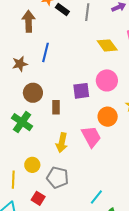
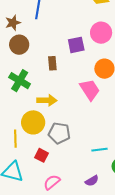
brown circle: (33, 93) -> (19, 45), moved
yellow arrow: (62, 143) -> (47, 100), moved, turned -96
yellow circle: (32, 165) -> (33, 122), size x1.5
cyan line: (96, 197) -> (99, 150), turned 49

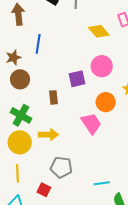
yellow circle: (33, 122) -> (20, 142), moved

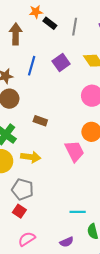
purple square: (77, 79) -> (61, 63), moved, turned -30
brown rectangle: (53, 97) -> (40, 121), turned -72
gray pentagon: (61, 167) -> (23, 189), moved

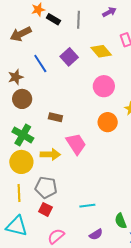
brown arrow: (16, 34) -> (21, 34), turned -110
blue line: (32, 66) -> (40, 64), turned -42
pink trapezoid: (74, 151) -> (76, 144), moved
cyan line: (78, 212) -> (87, 206), moved

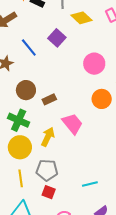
yellow diamond: (101, 51) -> (82, 18), moved
brown circle: (22, 99) -> (26, 90), moved
brown rectangle: (55, 117) -> (49, 99), turned -32
yellow arrow: (50, 154) -> (48, 137), turned -60

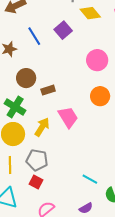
cyan line: (90, 184) -> (90, 179), moved, turned 35

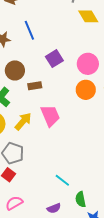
purple square: (63, 30) -> (54, 59), moved
orange circle: (100, 96) -> (86, 90), moved

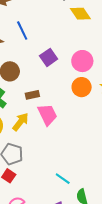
brown rectangle: (35, 86) -> (32, 95), moved

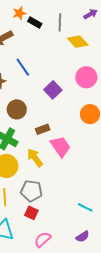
pink circle: (82, 61) -> (86, 77), moved
yellow arrow: (21, 122) -> (35, 158), turned -66

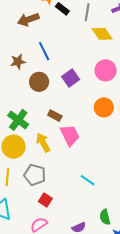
brown circle: (17, 109) -> (39, 82), moved
brown rectangle: (43, 129) -> (55, 116), turned 40
cyan line: (85, 207) -> (88, 180), moved
red square: (31, 213) -> (45, 200), moved

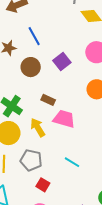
pink trapezoid: (70, 135) -> (64, 119), turned -45
cyan line: (88, 180) -> (72, 162), moved

